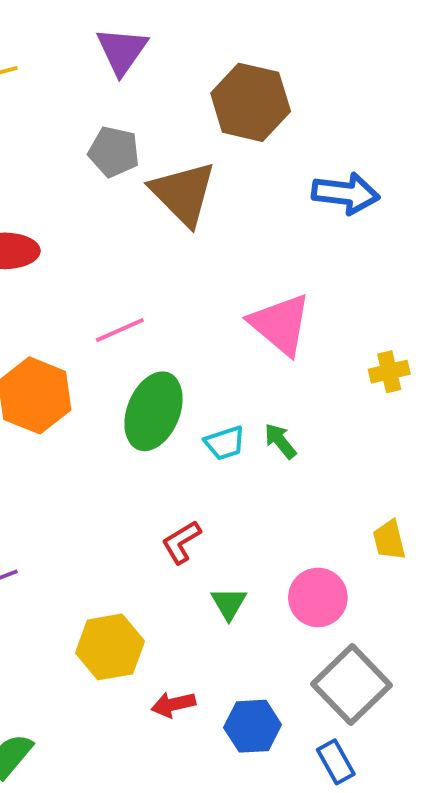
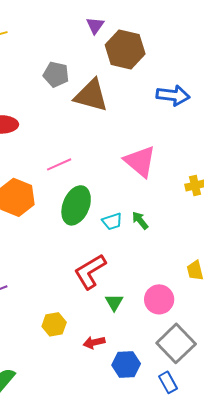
purple triangle: (122, 51) -> (95, 25), moved, size x0.7
brown triangle: (183, 193) -> (91, 95), turned -30
red L-shape: (181, 542) -> (90, 271), size x1.6
yellow hexagon: (110, 647) -> (54, 324), size x0.7
red arrow: (173, 704) -> (94, 342), moved

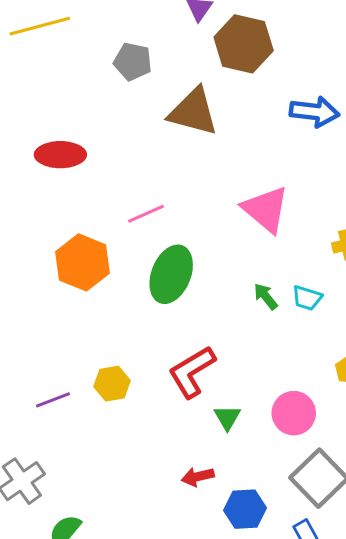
gray pentagon: (56, 74) -> (133, 62), moved
cyan trapezoid: (112, 221) -> (307, 298), moved, turned 35
yellow hexagon: (54, 324) -> (112, 384), moved

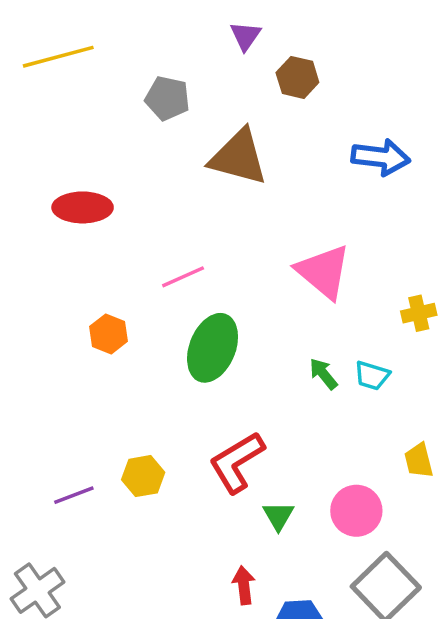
brown hexagon: (244, 44) -> (297, 77), size x0.6
orange hexagon: (83, 262) -> (109, 334), size x0.6
red arrow: (198, 477) -> (244, 585), turned 96

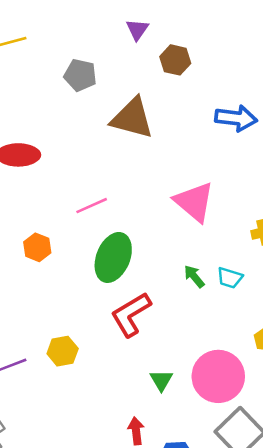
red L-shape: (237, 462) -> (131, 314), moved
pink circle: (356, 511) -> (218, 376), size x1.4

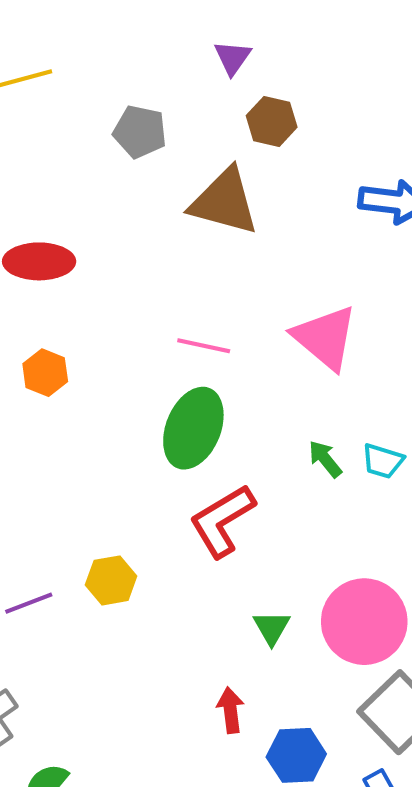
brown hexagon: (175, 60) -> (272, 121), moved
pink line: (92, 206) -> (204, 346), moved, turned 36
orange hexagon: (37, 247) -> (45, 373), moved

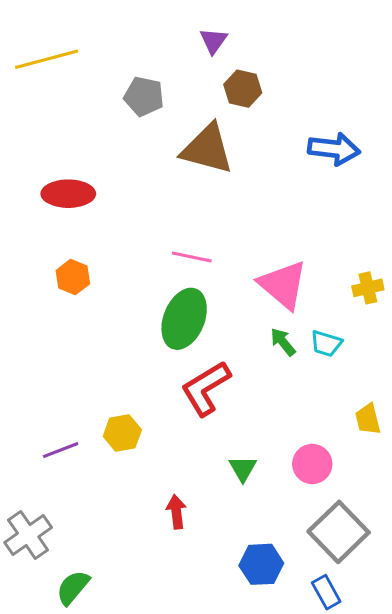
pink triangle: (325, 338) -> (283, 285), moved
pink circle: (364, 622) -> (312, 464), size x0.6
red arrow: (230, 710) -> (176, 512), moved

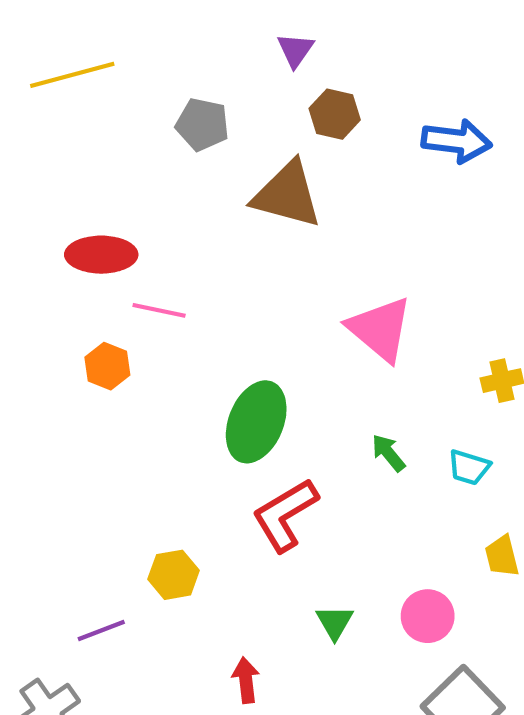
blue arrow: (334, 149) -> (457, 141), moved
pink line: (192, 257) -> (159, 310), moved
pink triangle: (283, 285) -> (380, 329), moved
cyan trapezoid: (326, 343) -> (469, 467), moved
purple line: (61, 450) -> (101, 631), moved

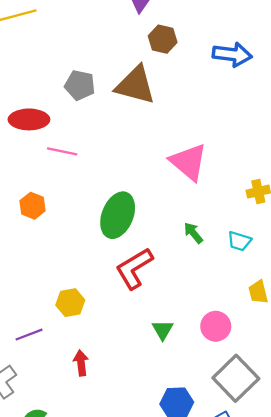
gray pentagon: (202, 124) -> (80, 85), moved
orange hexagon: (107, 366) -> (33, 206), moved
red arrow: (246, 680) -> (81, 363), moved

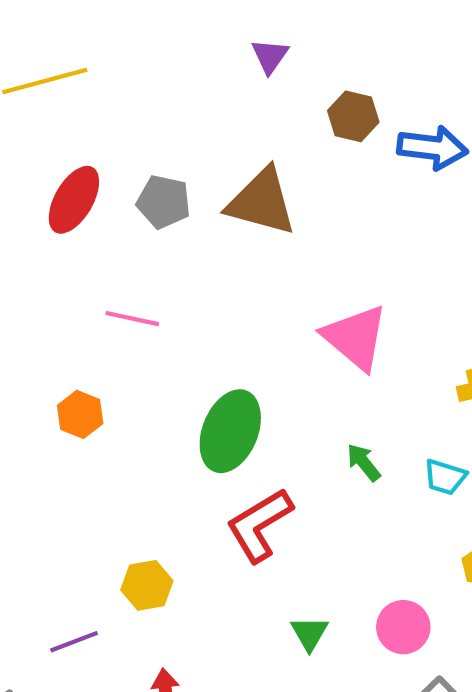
brown hexagon: (163, 39) -> (353, 116), moved
red ellipse: (29, 119) -> (74, 200), moved, turned -60

